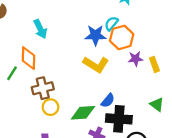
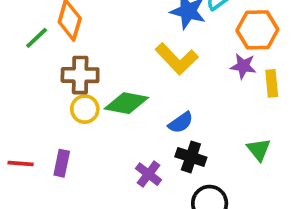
orange hexagon: (122, 37) -> (257, 30), moved
green diamond: (83, 113) -> (126, 103), moved
black cross: (119, 119) -> (191, 157), size x0.7

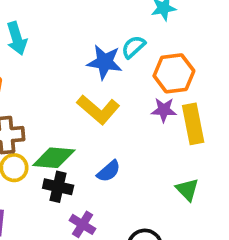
yellow rectangle: (272, 83) -> (193, 124), size x1.5
black cross: (191, 157) -> (58, 187), moved

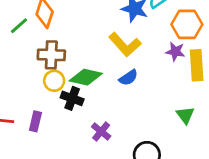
blue semicircle: (109, 171) -> (128, 78), moved
black cross: (58, 187) -> (72, 98), moved

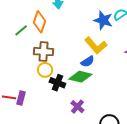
green diamond: (86, 77) -> (80, 77), moved
blue semicircle: (128, 78) -> (88, 62), moved
purple rectangle: (35, 121) -> (21, 98), moved

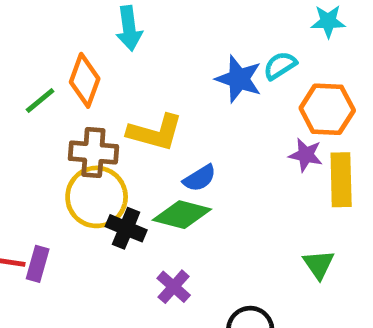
yellow L-shape: (96, 45) -> (155, 132), moved, turned -35
yellow circle: (45, 70) -> (97, 197), size x1.6

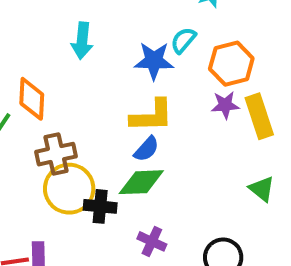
cyan arrow: (129, 28) -> (82, 41), moved, turned 30
yellow L-shape: (155, 132) -> (152, 116), moved

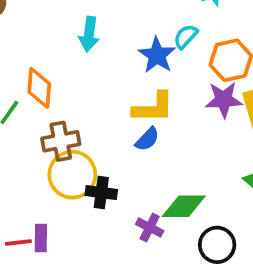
blue star: (154, 61) -> (157, 55), turned 30
purple star: (225, 105) -> (224, 100), size x1.4
green diamond: (141, 182) -> (184, 206), moved

